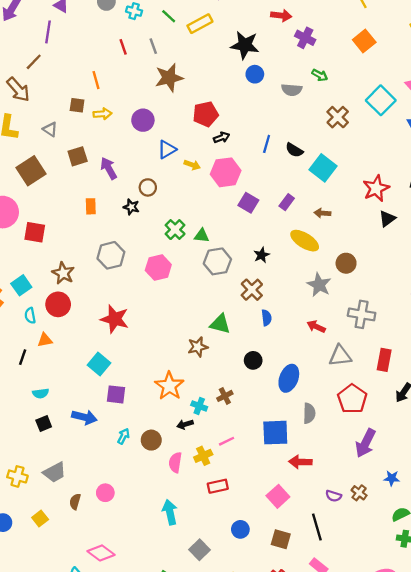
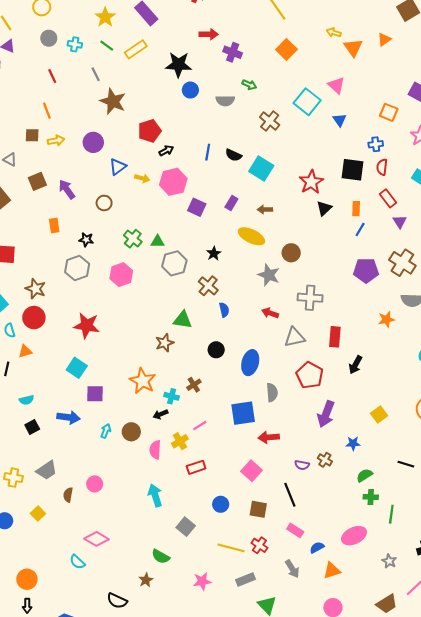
red line: (123, 47) -> (52, 76), moved
brown star: (169, 78) -> (113, 101), turned -30
black star: (131, 207) -> (86, 240), moved

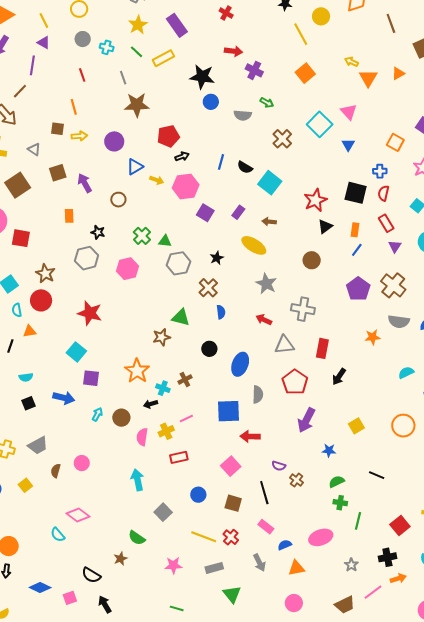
brown star: (113, 101) -> (137, 105), turned -30
brown circle: (291, 253) -> (312, 260), moved
purple pentagon: (366, 270) -> (358, 289), turned 30
brown cross: (325, 460) -> (297, 480), moved

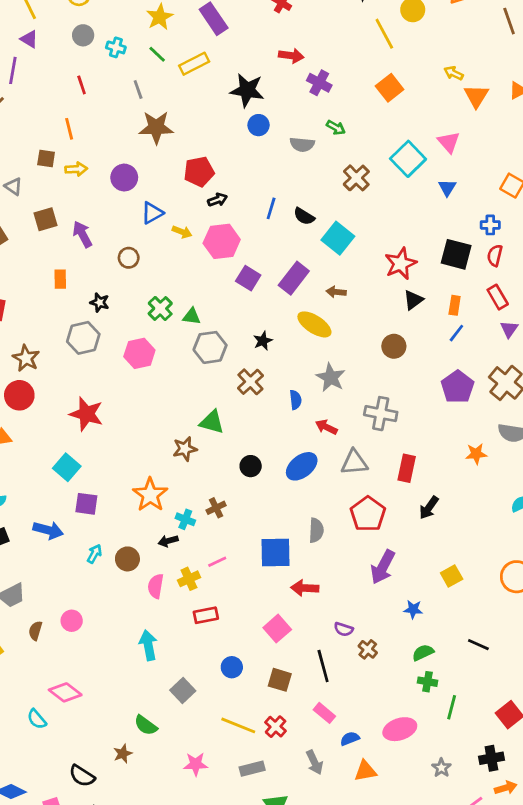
purple rectangle: (238, 212) -> (294, 278), size x1.6
blue semicircle: (221, 312) -> (295, 400), moved
blue ellipse: (240, 364) -> (302, 466), moved, turned 30

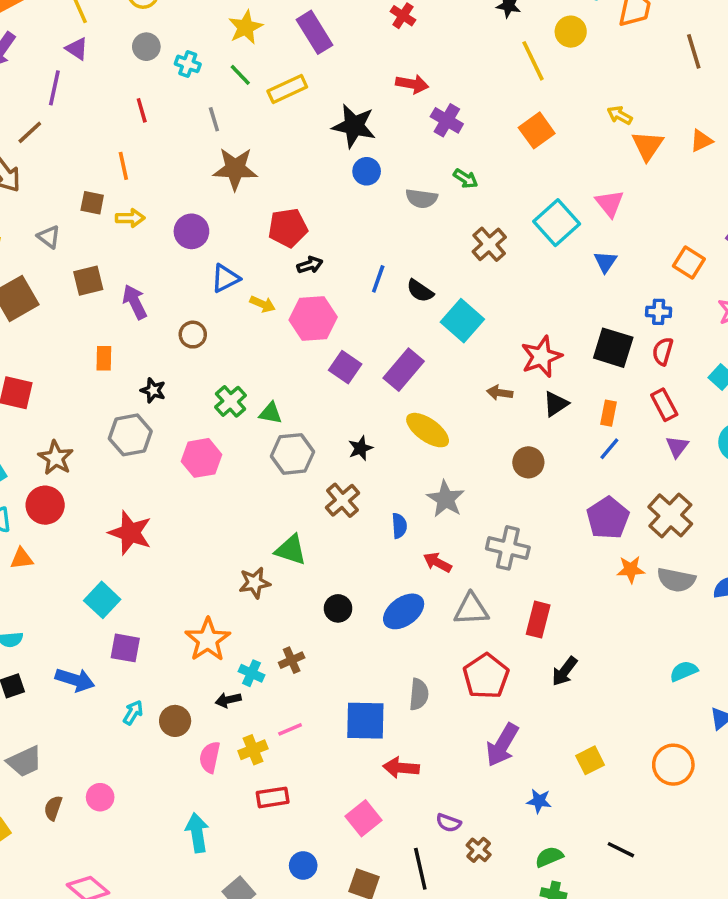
brown arrow: (336, 292) -> (500, 393), moved
orange star: (476, 454) -> (631, 569), moved

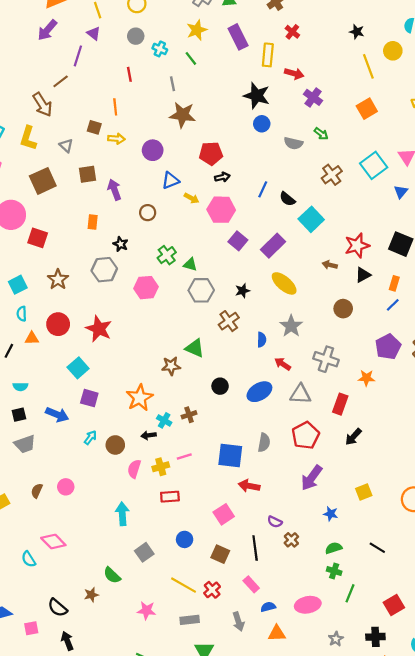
yellow rectangle: (287, 89) -> (268, 55), moved, turned -65
red circle: (45, 505) -> (58, 324), moved
orange star: (631, 569) -> (366, 378), moved
gray trapezoid: (25, 761) -> (25, 444), moved

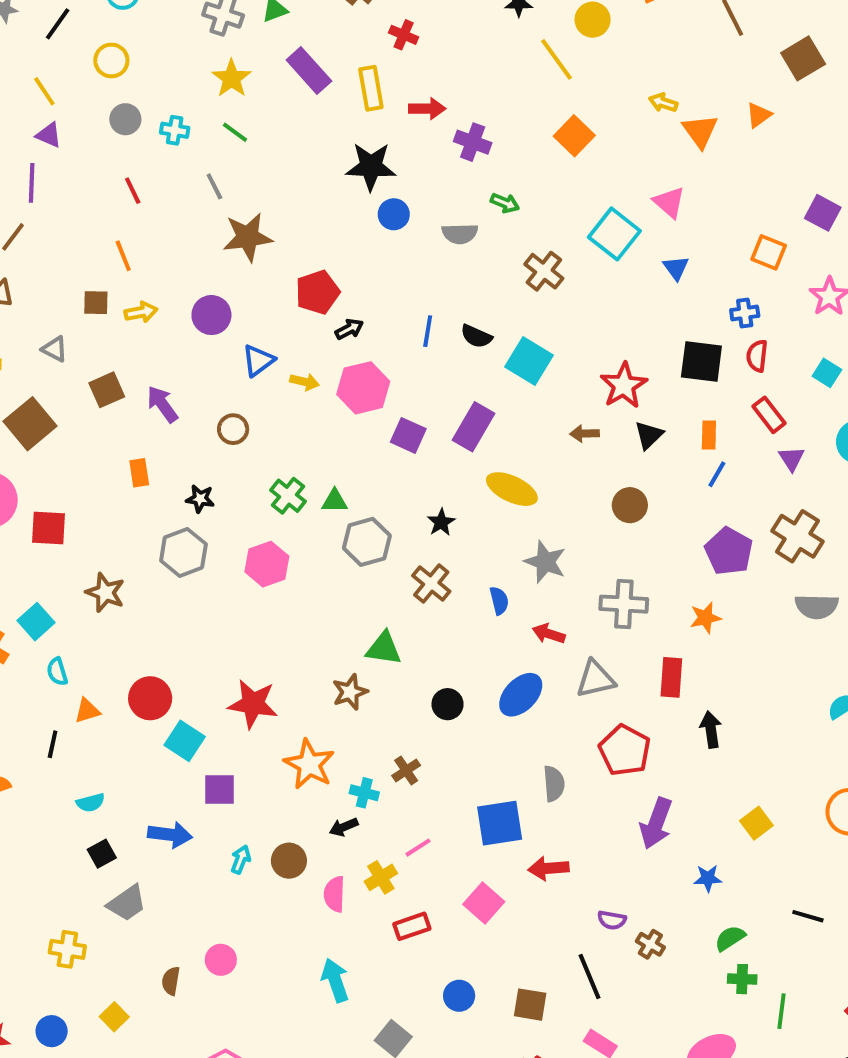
red circle: (58, 324) -> (150, 698), moved
red star: (99, 329) -> (253, 704), moved
black arrow: (353, 437) -> (711, 730), turned 144
pink square: (224, 514) -> (484, 903), moved

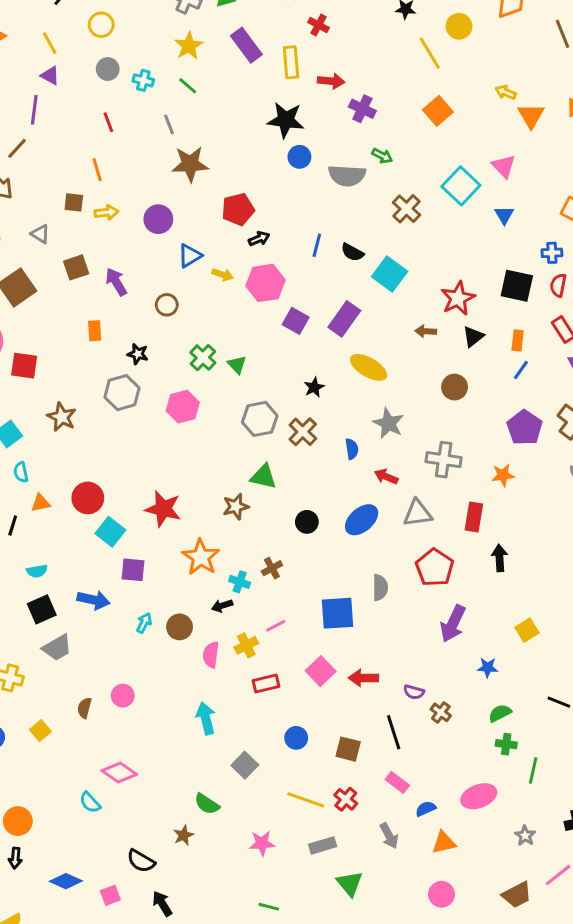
gray semicircle: (460, 234) -> (347, 175), size x1.4
green triangle: (335, 501) -> (237, 365), turned 42
gray hexagon: (367, 542) -> (260, 419), moved
black square: (102, 854) -> (42, 609), size x1.4
red arrow: (548, 868) -> (363, 678), moved

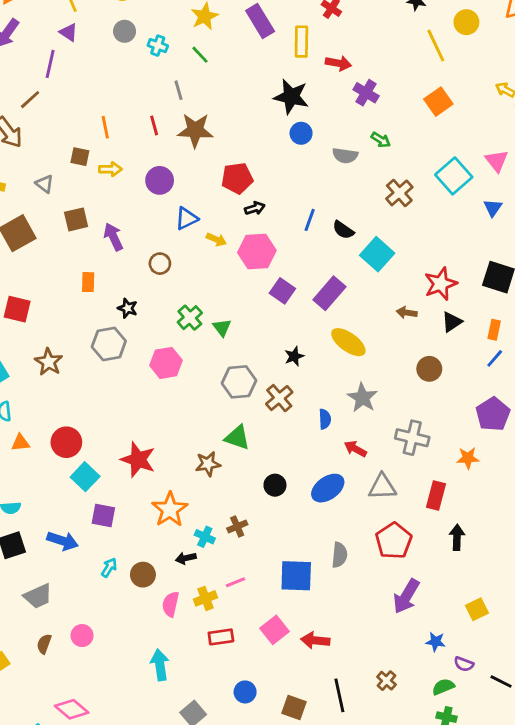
red line: (108, 122) -> (154, 125), moved
gray semicircle: (347, 175) -> (345, 156), size x0.7
gray trapezoid: (57, 648) -> (38, 596), moved
purple semicircle: (414, 692) -> (464, 664), moved

